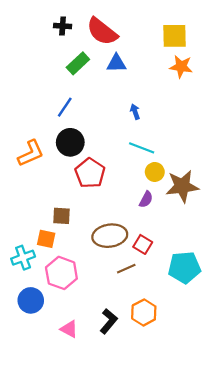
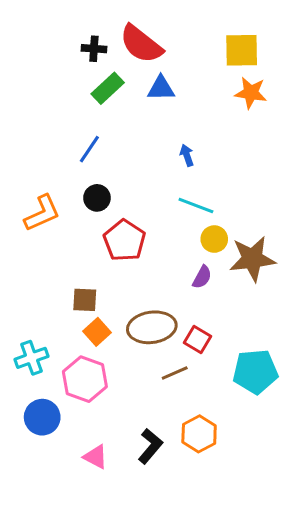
black cross: (63, 26) -> (94, 49), moved
black circle: (70, 142) -> (97, 198), size x0.7
orange square: (46, 239) -> (97, 332), moved, turned 36

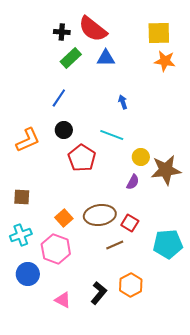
cyan line: (196, 206) -> (112, 135), moved
brown square: (85, 300) -> (22, 197), moved

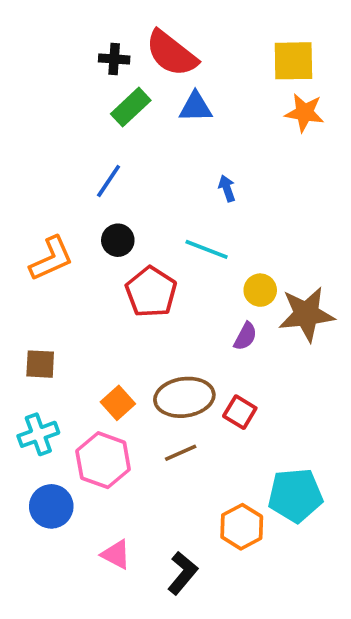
cyan pentagon: (168, 244) -> (295, 495), moved
brown line: (115, 245) -> (181, 453), moved
black L-shape: (99, 293) -> (183, 573), moved

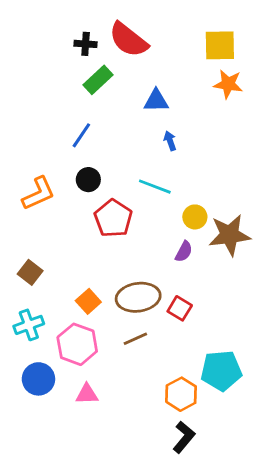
blue triangle: (195, 107) -> (156, 101), moved
brown square: (40, 364) -> (30, 272), turned 35
pink triangle: (116, 554) -> (87, 394), moved, turned -30
black L-shape: (183, 573) -> (184, 437), moved

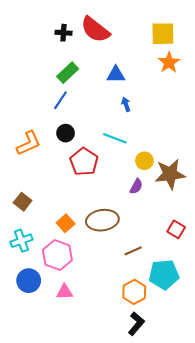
green rectangle: (98, 80) -> (68, 73), moved
orange star: (228, 84) -> (169, 62), turned 30
red square: (180, 308) -> (176, 229), moved
brown line: (135, 339) -> (133, 251), moved

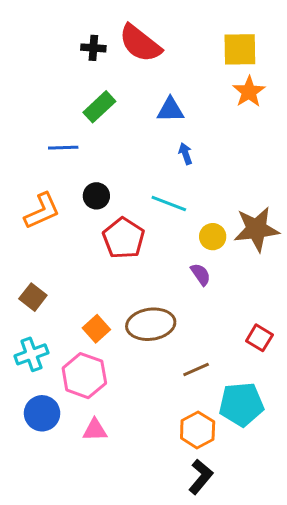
blue line: (60, 100) -> (63, 148), moved, turned 54
brown star: (170, 174) -> (256, 229), moved
purple semicircle: (136, 186) -> (201, 274), turned -63

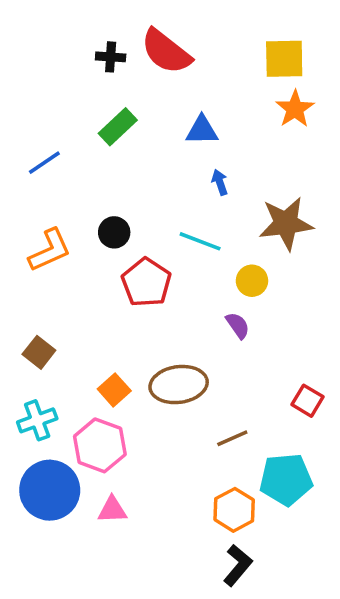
blue line: (63, 148) -> (44, 163), moved, turned -32
brown star: (256, 229) -> (286, 223), moved
blue circle: (42, 413) -> (50, 490), size x1.4

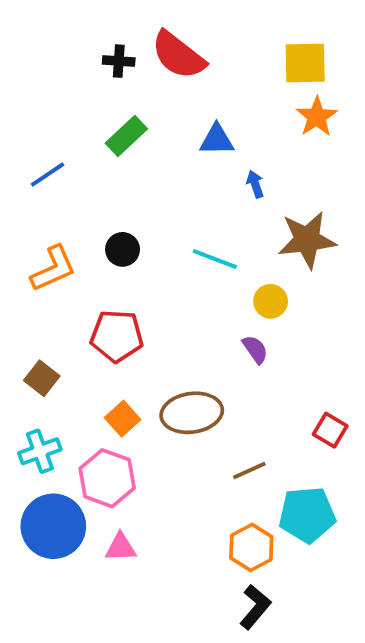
blue arrow: (220, 182) -> (255, 184), moved
red pentagon: (146, 282) -> (117, 336), moved, turned -30

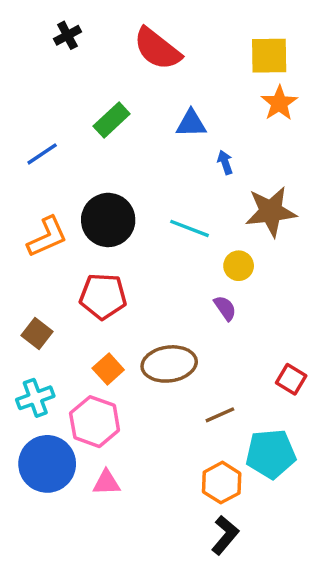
black cross: (119, 61) -> (67, 35), moved, turned -32
black circle: (123, 249) -> (108, 220), size x1.8

